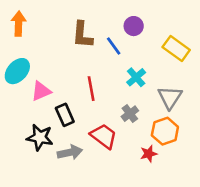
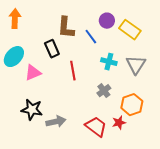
yellow rectangle: (176, 49) -> (130, 30), moved
cyan cross: (136, 77) -> (109, 62), turned -35
gray triangle: (170, 97) -> (136, 65), moved
black rectangle: (65, 115) -> (52, 49), moved
red trapezoid: (104, 136) -> (96, 127), moved

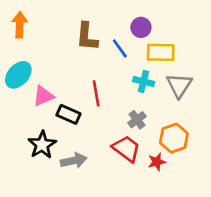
yellow rectangle: (130, 30) -> (161, 52), moved, turned -35
black rectangle: (52, 49) -> (68, 114), moved, turned -42
black star: (32, 110) -> (42, 145), turned 30
red trapezoid: (96, 127) -> (126, 149), moved

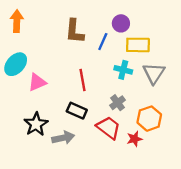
blue line: (120, 48) -> (103, 42), turned 60
black rectangle: (68, 114) -> (77, 111), moved

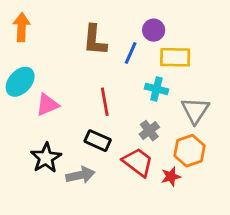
gray triangle: (154, 73) -> (195, 110), moved

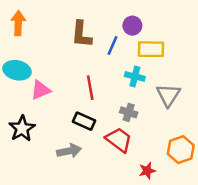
cyan ellipse: (20, 82) -> (17, 70), turned 60
gray cross: (149, 131) -> (129, 112), turned -35
orange hexagon: (189, 151) -> (181, 150), moved
black star: (46, 158) -> (22, 129), moved
red star: (171, 176) -> (147, 171), moved

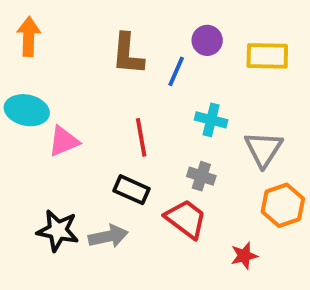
yellow rectangle: (151, 49) -> (267, 56), moved
black star: (22, 129) -> (58, 230), moved, turned -30
orange hexagon: (181, 150) -> (283, 205), moved
red star: (147, 171) -> (244, 256), moved

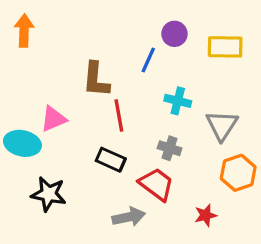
brown L-shape: (128, 54) -> (96, 80), moved
cyan ellipse: (27, 110) -> (22, 143), moved
gray arrow: (108, 236) -> (129, 217), moved

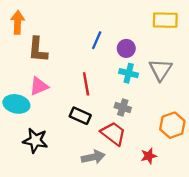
purple circle: (174, 34) -> (126, 48), moved
yellow rectangle: (225, 47) -> (165, 20), moved
blue line: (148, 60) -> (97, 40), moved
brown L-shape: (96, 80) -> (38, 50), moved
gray triangle: (222, 125) -> (161, 70), moved

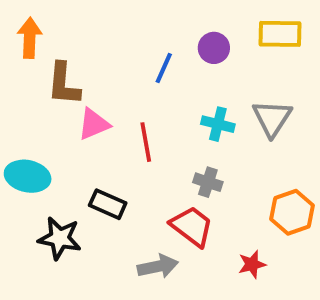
purple circle: (126, 48) -> (214, 48), moved
pink triangle: (39, 86) -> (94, 124), moved
black rectangle: (80, 116) -> (108, 204), moved

